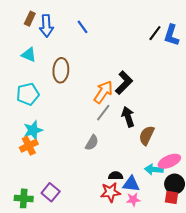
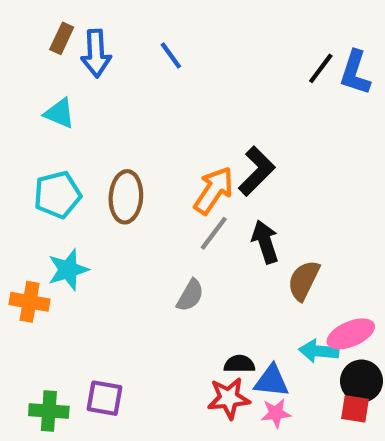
brown ellipse: (61, 70) -> (126, 197), moved
orange cross: (29, 146) -> (30, 302), moved, turned 36
purple square: (51, 192) -> (105, 398), turned -30

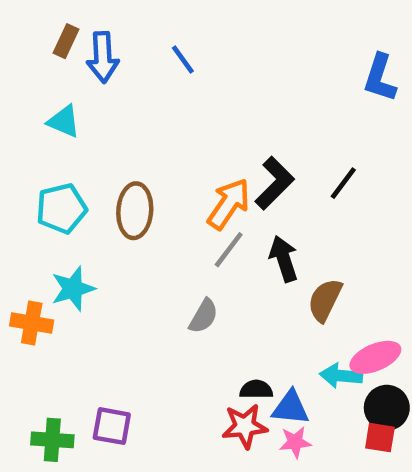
black line: (321, 68) -> (343, 183), moved

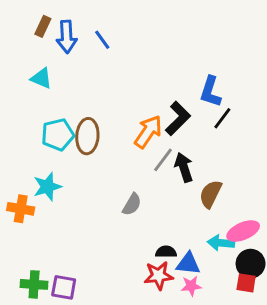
blue line: (183, 59) -> (102, 40), moved
blue L-shape: (380, 78) -> (210, 92), moved
cyan pentagon: (61, 208) -> (58, 135), moved
gray line: (229, 250) -> (163, 160), moved
purple square: (112, 426) -> (64, 287), moved

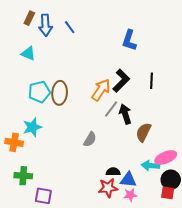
blue L-shape: (210, 92) -> (129, 40), moved
black line: (222, 118) -> (152, 81), turned -35
green cross: (34, 284) -> (23, 176), moved

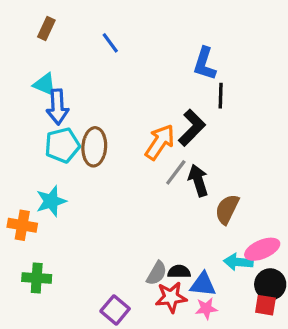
blue arrow: (45, 25) -> (57, 107), moved
black line: (152, 81) -> (221, 96), moved
gray semicircle: (90, 139) -> (157, 273), moved
purple square: (43, 196) -> (115, 310), moved, turned 30

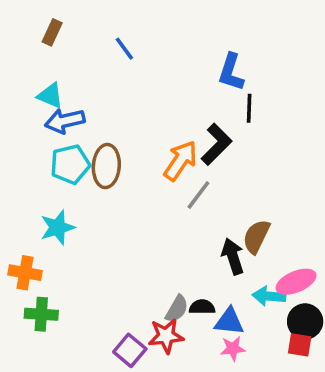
blue arrow: (57, 107) -> (65, 121), turned 80
black arrow: (198, 180) -> (233, 256), moved
orange cross: (22, 225) -> (25, 273), moved
red star: (171, 297) -> (166, 336), moved

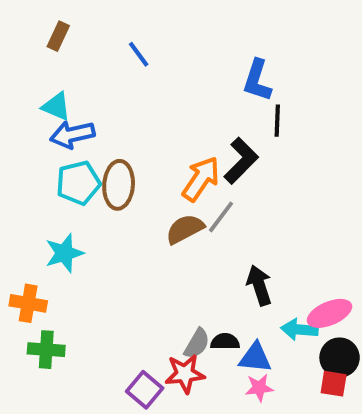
brown semicircle: (256, 237) -> (185, 229), moved, turned 36

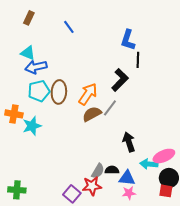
orange arrow: (201, 179) -> (88, 94), moved
orange cross: (28, 303) -> (14, 114), moved
green cross: (46, 350) -> (17, 190), moved

